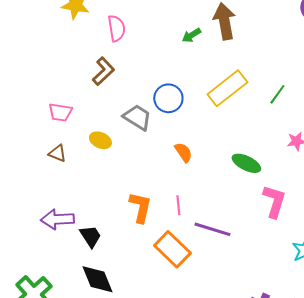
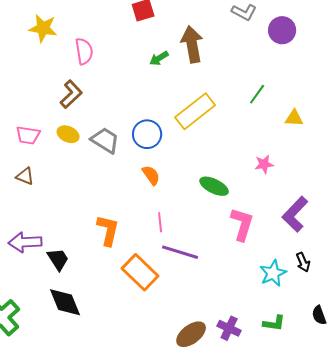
green line: (277, 94) -> (257, 94), moved
blue circle: (168, 98) -> (147, 134), moved
yellow ellipse: (100, 140) -> (68, 134), moved
pink line: (178, 205) -> (160, 222), moved

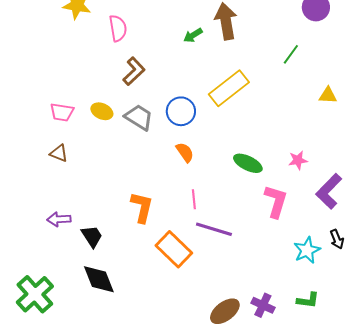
brown L-shape: (71, 94) -> (134, 71), moved
green line: (257, 94) -> (291, 54), moved
pink star: (264, 164) -> (298, 160), moved
purple arrow: (25, 242) -> (59, 219), size x0.7

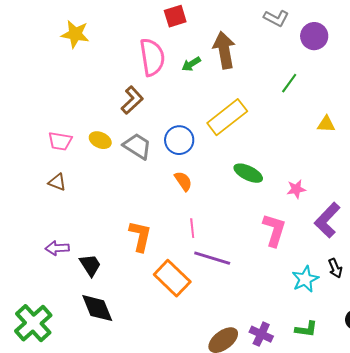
pink semicircle: (118, 28) -> (152, 57), moved, size x1.4
green ellipse: (248, 163) -> (248, 173), moved

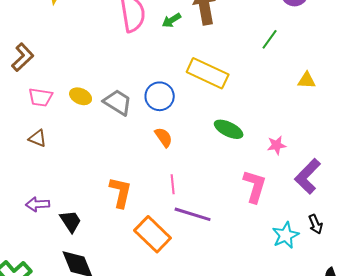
brown L-shape: (132, 100) -> (23, 57), moved
yellow rectangle: (227, 117) -> (208, 73), turned 63

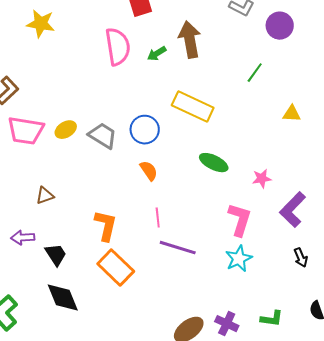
yellow ellipse: (81, 96) -> (66, 130), turned -55
pink trapezoid: (41, 97) -> (26, 131), size x1.5
brown triangle: (38, 138) -> (45, 196), moved, turned -42
orange rectangle: (153, 234) -> (116, 268), moved
cyan star: (286, 235) -> (239, 259), moved

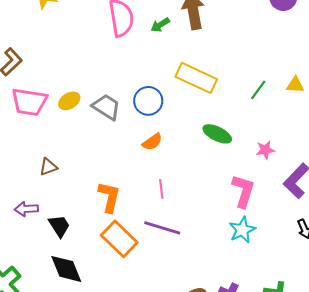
green line: (255, 73) -> (258, 90), moved
orange semicircle: (149, 171) -> (152, 142), turned 90
purple line: (178, 248) -> (162, 228), moved

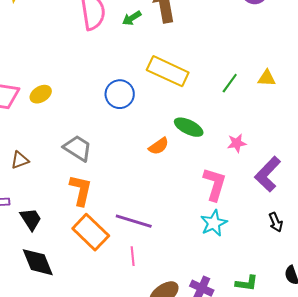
gray trapezoid: (106, 107) -> (78, 148), moved
orange semicircle: (152, 142) -> (159, 146), moved
pink line: (161, 189) -> (133, 256), moved

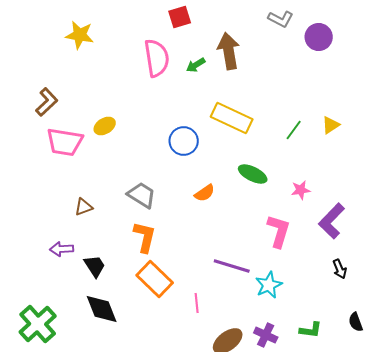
yellow triangle: (267, 78) -> (331, 125), turned -36
yellow ellipse: (41, 94) -> (105, 126), moved
orange semicircle: (159, 146) -> (205, 193), moved
purple line: (134, 221) -> (232, 266), moved
cyan star: (214, 223) -> (269, 285), moved

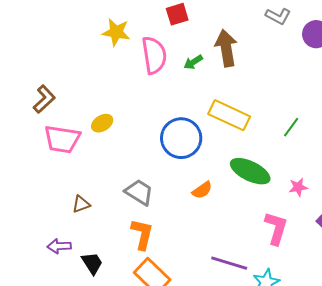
yellow star: (80, 35) -> (116, 32), moved
blue circle: (184, 141) -> (181, 138), size x1.4
green ellipse: (253, 174) -> (250, 171), size x1.4

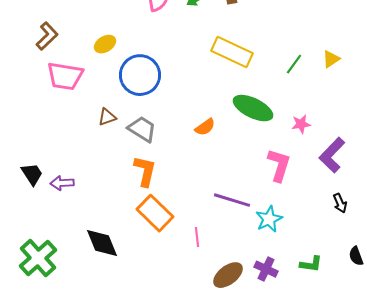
yellow ellipse: (102, 123) -> (105, 44), moved
blue circle: (181, 138) -> (140, 75), moved
brown triangle: (81, 204) -> (107, 117), moved
black trapezoid: (92, 263) -> (32, 174), moved

